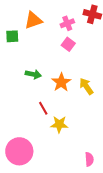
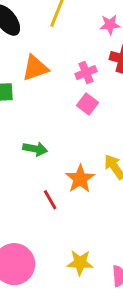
orange star: (61, 82) -> (80, 179), moved
yellow star: (59, 124) -> (80, 263), moved

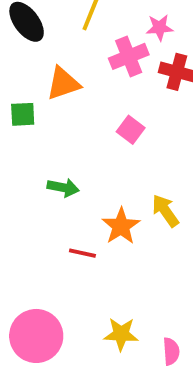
pink cross: (86, 73) -> (129, 56), moved, size x1.4
red line: (50, 200) -> (82, 253), turned -48

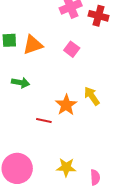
orange triangle: (63, 83) -> (33, 45), moved
green arrow: (63, 188) -> (20, 83), moved

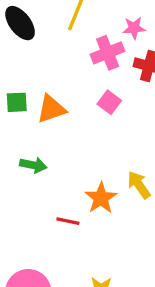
pink square: (72, 49) -> (109, 102), moved

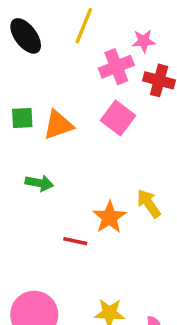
pink square: (109, 102) -> (118, 118), size x1.4

